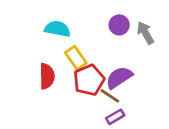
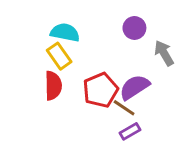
gray arrow: (145, 33) -> (164, 53), moved
yellow rectangle: (76, 58) -> (59, 56), moved

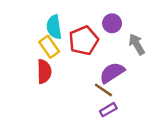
cyan semicircle: (65, 32) -> (54, 27), turned -110
red pentagon: (100, 90) -> (84, 41), moved

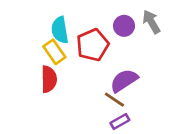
gray arrow: (137, 44) -> (151, 22), moved

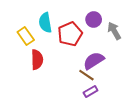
gray arrow: (151, 22) -> (114, 31), moved
yellow rectangle: (54, 52) -> (26, 36), moved

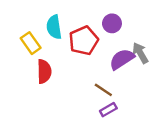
gray arrow: (114, 31) -> (140, 53), moved
purple semicircle: (94, 61) -> (122, 59), moved

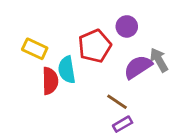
cyan semicircle: (54, 27) -> (67, 70), moved
yellow rectangle: (31, 43) -> (35, 49), turned -30

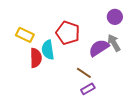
purple circle: (127, 26) -> (115, 17), moved
red pentagon: (95, 46) -> (68, 33), turned -30

